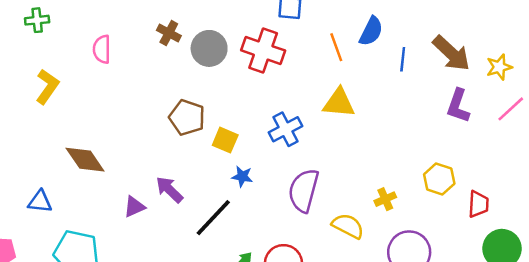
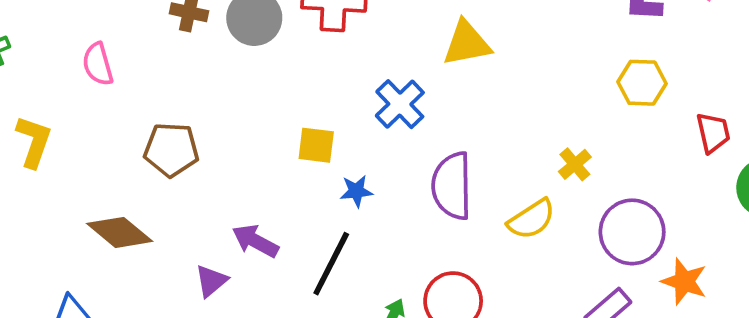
brown pentagon: (187, 118) -> (171, 150), moved
yellow hexagon: (439, 179) -> (642, 83), moved
yellow semicircle: (348, 226) -> (532, 219), turned 136

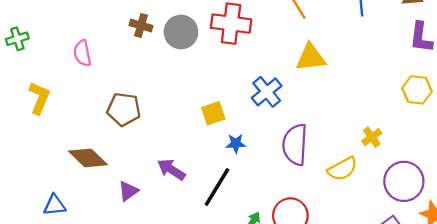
yellow square: (316, 145) -> (213, 113), turned -30
purple triangle: (211, 281) -> (128, 191), moved

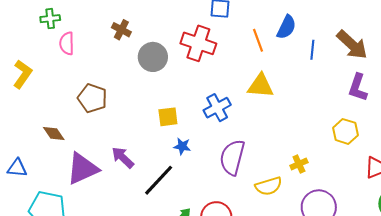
gray circle: (181, 32) -> (153, 57), moved
green cross: (17, 39) -> (50, 19), moved
brown diamond: (88, 158) -> (54, 134), size x0.7
purple triangle: (128, 191) -> (82, 169), size x1.8

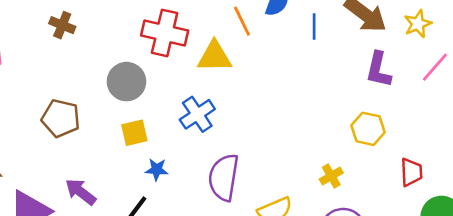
gray circle: (153, 57) -> (126, 82), moved
yellow triangle: (261, 86) -> (214, 57), moved
brown pentagon: (92, 98) -> (61, 118), moved
yellow cross: (299, 164) -> (331, 176), moved

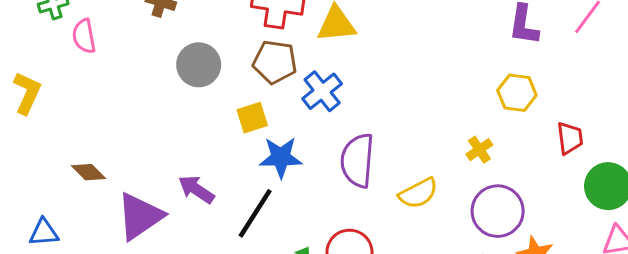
gray circle: (126, 82) -> (199, 65), moved
brown pentagon: (61, 118) -> (275, 62), moved
blue star: (157, 169) -> (281, 157), size x1.6

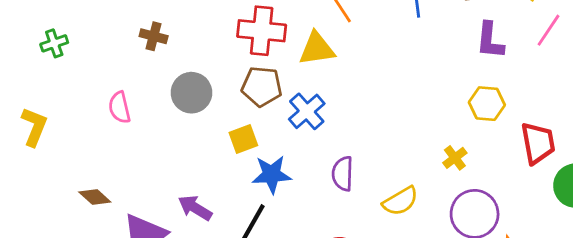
pink semicircle: (84, 36) -> (120, 107), moved
red trapezoid: (570, 138) -> (538, 143), size x1.4
purple semicircle: (357, 160) -> (343, 174), size x0.7

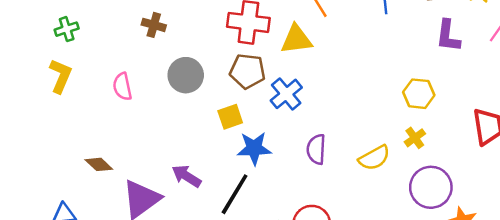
yellow hexagon: (487, 104) -> (419, 94), moved
yellow L-shape: (34, 127) -> (61, 76), moved
yellow semicircle: (400, 201) -> (374, 158), moved

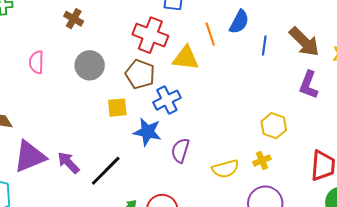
blue star: (254, 148) -> (147, 132), moved
purple arrow: (186, 176) -> (68, 163), moved

